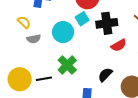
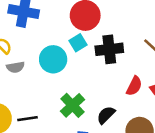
red semicircle: (119, 45) -> (134, 86), moved, turned -35
green cross: (67, 65) -> (73, 105), moved

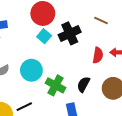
cyan circle: (53, 59) -> (31, 70), moved

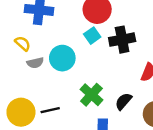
cyan circle: (31, 70) -> (62, 58), moved

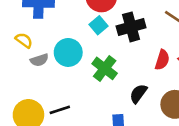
green cross: (91, 95) -> (105, 68), moved

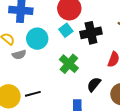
cyan circle: (68, 52) -> (37, 39), moved

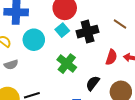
gray semicircle: (19, 55) -> (11, 65), moved

